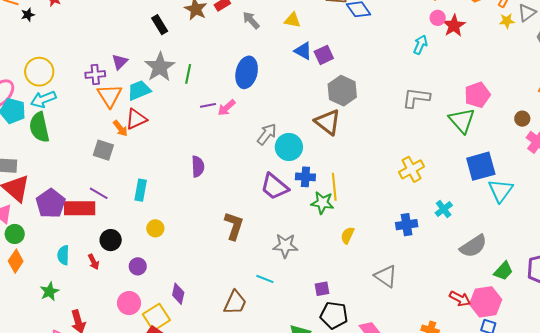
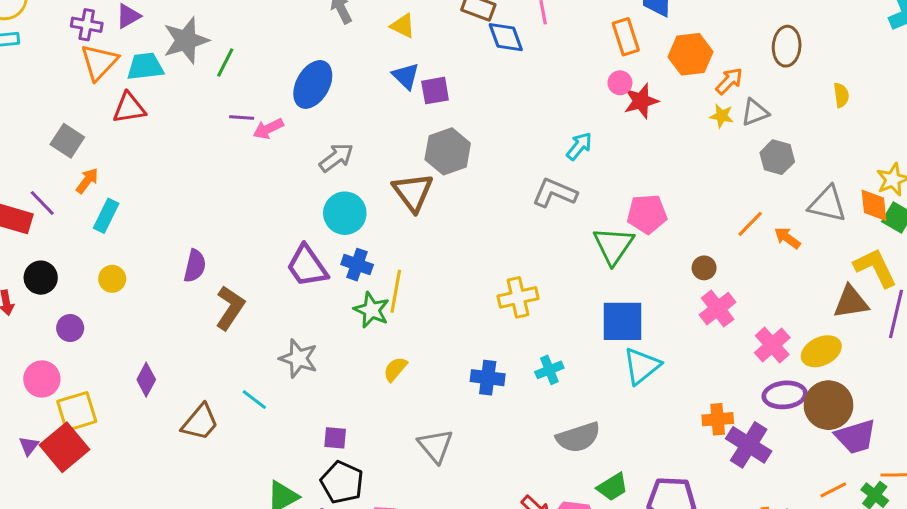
cyan arrow: (420, 45) -> (579, 146), moved
orange arrow: (120, 128) -> (87, 181), moved, turned -120
gray arrow: (267, 134) -> (336, 158), moved
purple semicircle: (198, 167) -> (195, 266), moved
purple diamond: (178, 294) -> (146, 380), moved

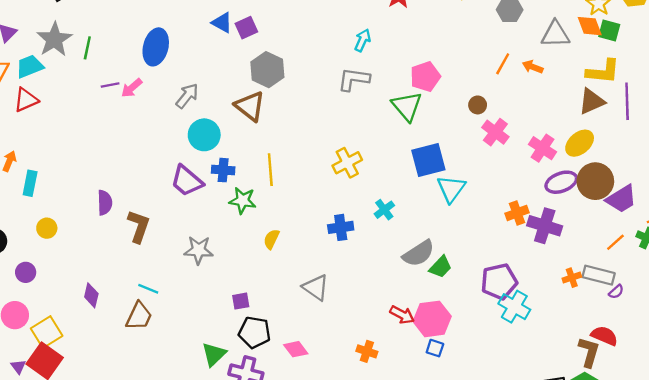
yellow L-shape: (875, 268) -> (603, 71), turned 136
yellow line: (396, 291) -> (270, 170), moved
cyan line: (254, 400) -> (148, 289), moved
green trapezoid: (613, 487) -> (440, 267), moved

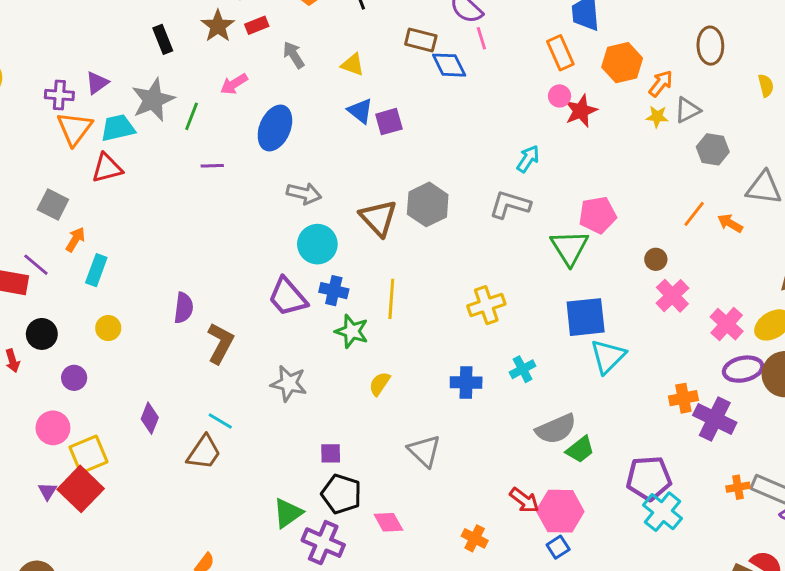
gray hexagon: (267, 70) -> (428, 204), moved
pink arrow: (132, 88) -> (234, 84), moved
gray arrow: (187, 96) -> (304, 193), turned 56
blue square: (435, 348) -> (558, 547), turned 30

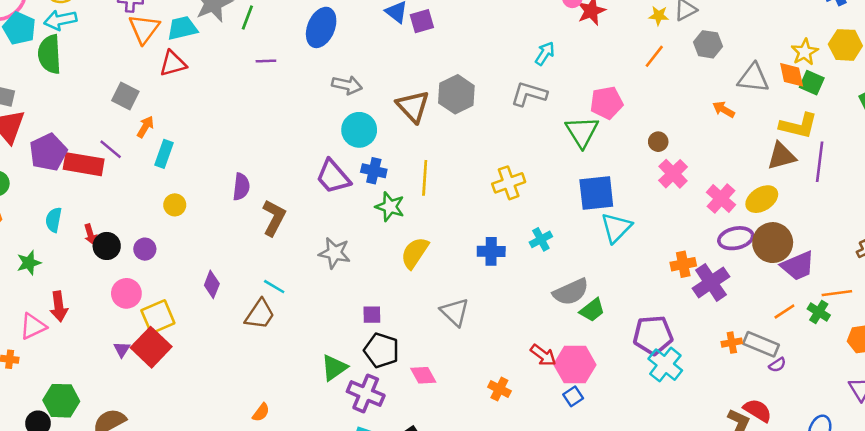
orange line: (694, 214) -> (654, 56), moved
black circle: (42, 334) -> (107, 246), moved
yellow semicircle: (380, 384) -> (415, 253), size x1.5
purple cross: (715, 419) -> (711, 282), turned 30

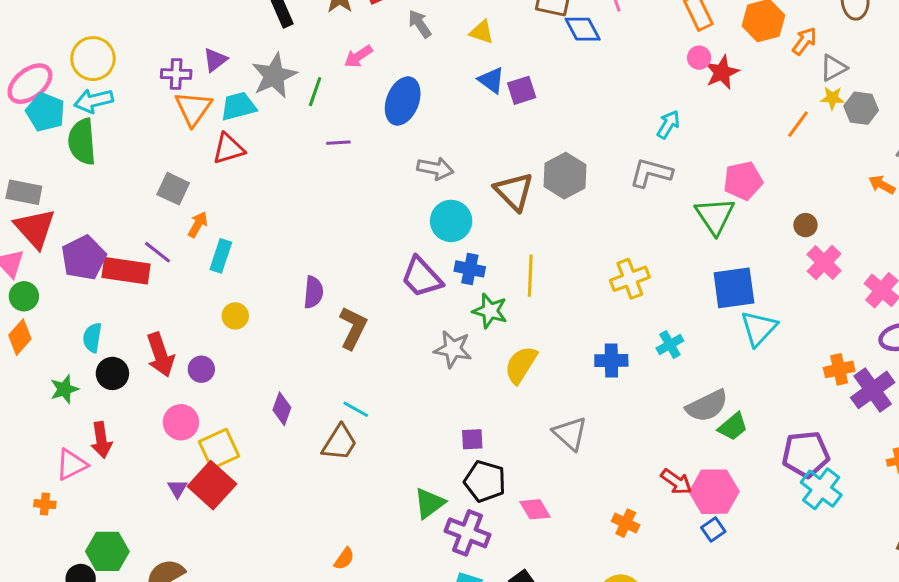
yellow star: (659, 16) -> (832, 98), moved
red arrow: (90, 234) -> (160, 355), moved, size x1.8
black circle: (107, 246) -> (112, 373), moved
gray star: (335, 253) -> (453, 349), moved

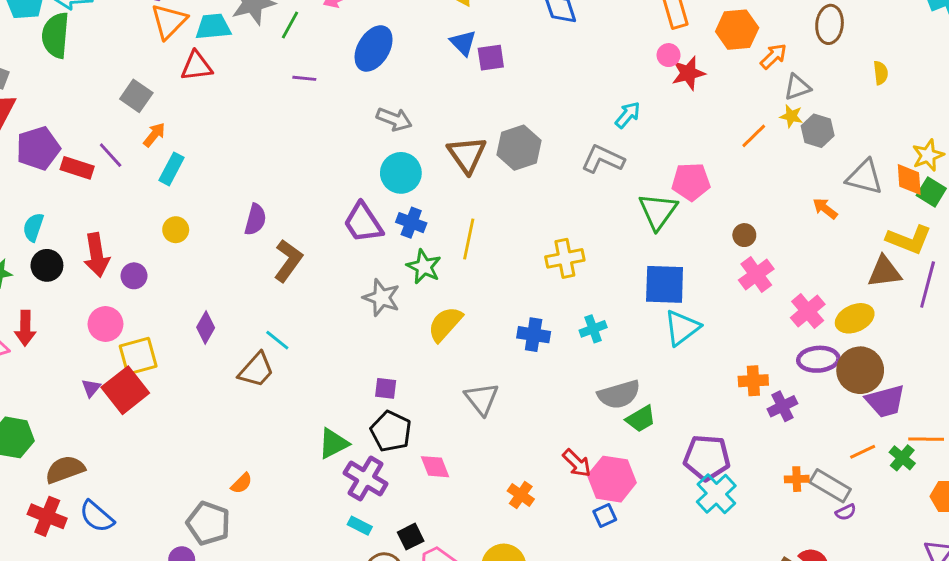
red rectangle: (126, 271) -> (77, 168), size x0.7
purple cross: (873, 390) -> (782, 406), size x0.7

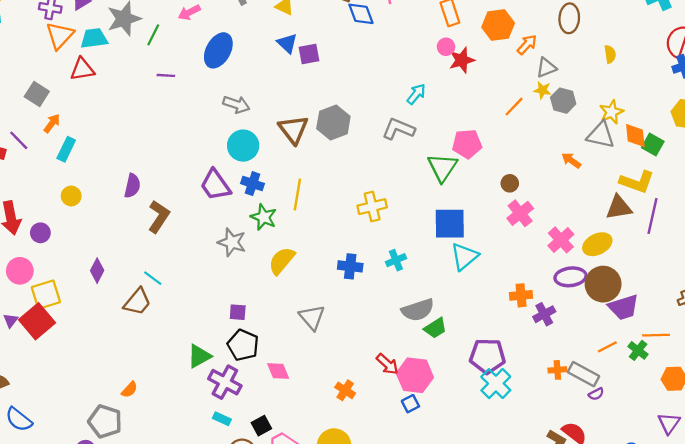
yellow star: (928, 155) -> (611, 112), moved

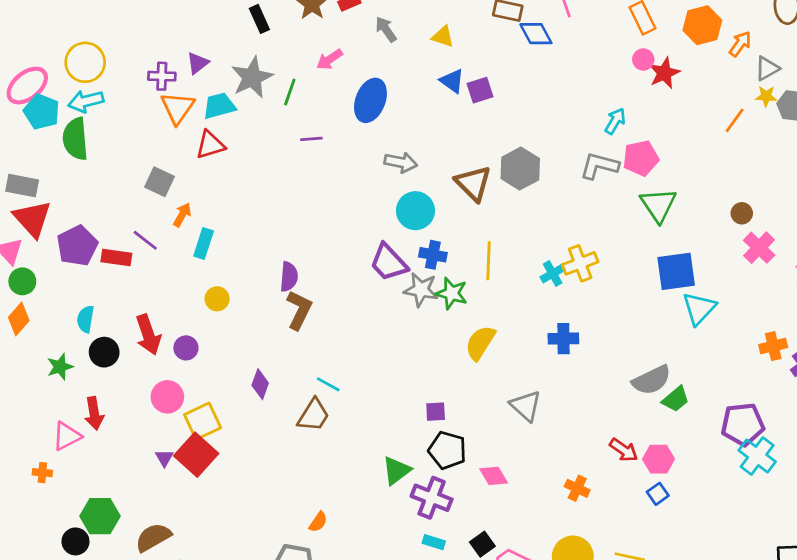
pink pentagon: (467, 144) -> (641, 158), moved
brown L-shape: (159, 217) -> (299, 310), moved
gray star: (232, 242) -> (421, 290), moved
cyan cross: (396, 260) -> (553, 274), moved
pink hexagon: (415, 375) -> (659, 459), size x0.7

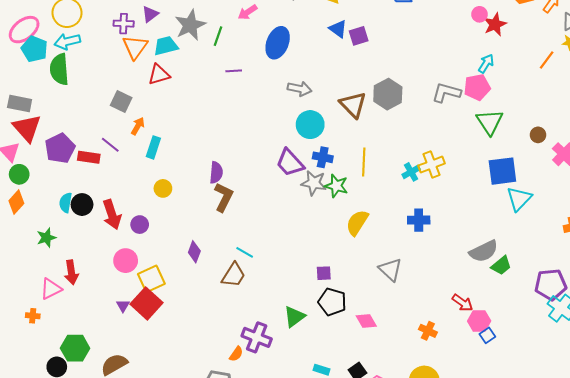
cyan arrow: (615, 121) -> (486, 64), moved
brown circle: (742, 213) -> (538, 135), moved
black circle: (104, 352) -> (82, 205), moved
pink hexagon: (659, 459) -> (479, 321), moved
purple cross: (432, 498) -> (257, 337), moved

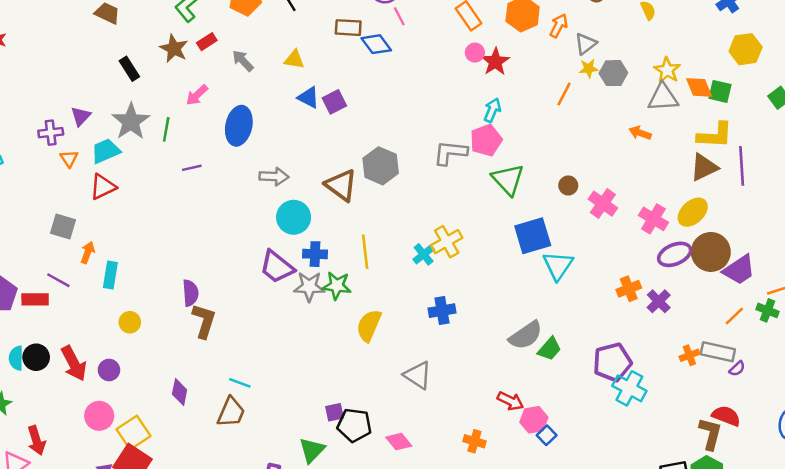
orange triangle: (135, 47) -> (69, 159), size x0.6
purple square: (324, 273) -> (334, 412), moved

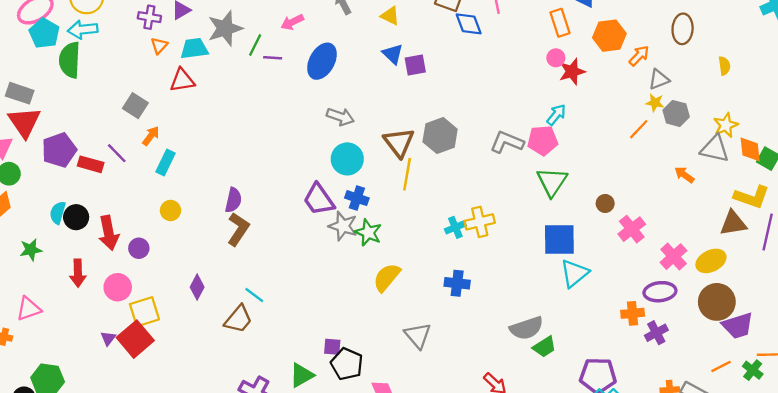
orange line: (564, 94) -> (639, 129), moved
purple line: (192, 168) -> (273, 58), moved
yellow line: (365, 252) -> (407, 174), moved
purple ellipse: (675, 254) -> (660, 292), moved
red arrow: (36, 440) -> (78, 273), moved

